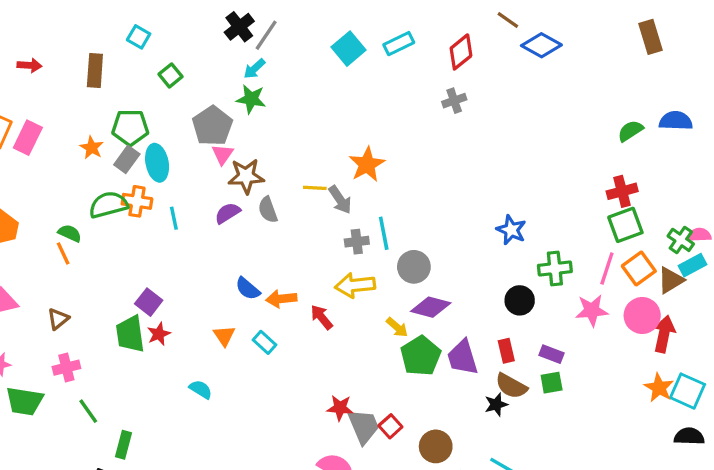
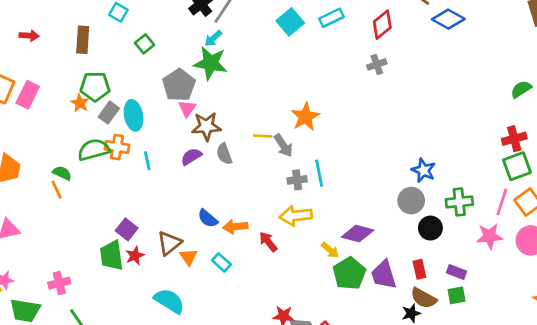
green star: (251, 99) -> (211, 63), size x1.4
green pentagon: (130, 128) -> (95, 86), moved
gray circle: (414, 267) -> (411, 201), moved
brown triangle: (58, 319) -> (169, 243), moved, size x1.4
cyan semicircle: (201, 389) -> (169, 301), size x1.6

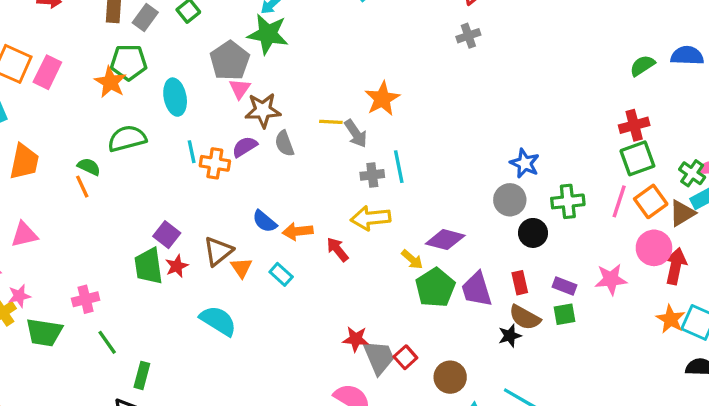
orange star: (80, 103) -> (110, 82), size x1.4
gray rectangle: (109, 113) -> (145, 18), moved
orange cross: (117, 147) -> (215, 163), moved
pink star: (490, 236) -> (611, 279), moved

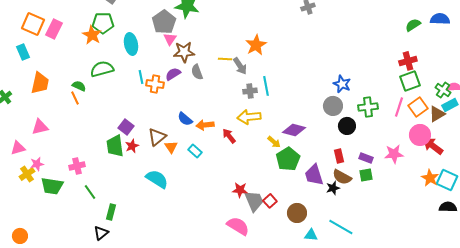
red arrow: (676, 266) -> (433, 146), turned -65
purple trapezoid: (477, 289) -> (314, 175), moved

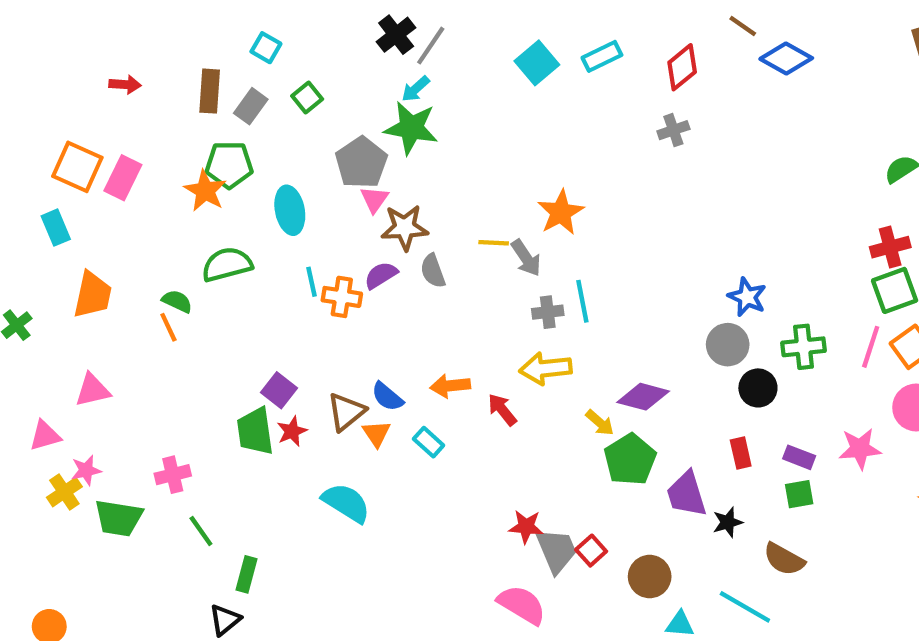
blue semicircle: (185, 119) -> (387, 397), moved
brown semicircle: (342, 177) -> (784, 559), moved

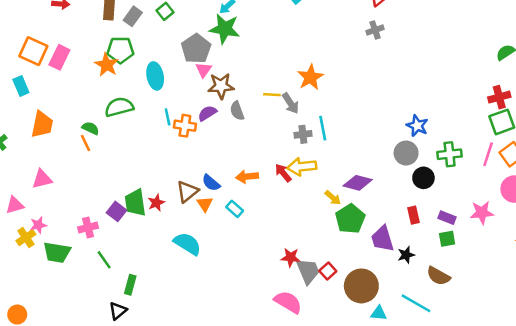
purple square: (279, 390) -> (117, 211), moved
red arrow: (502, 410) -> (283, 173), moved
brown circle: (650, 577) -> (361, 286), size x1.4

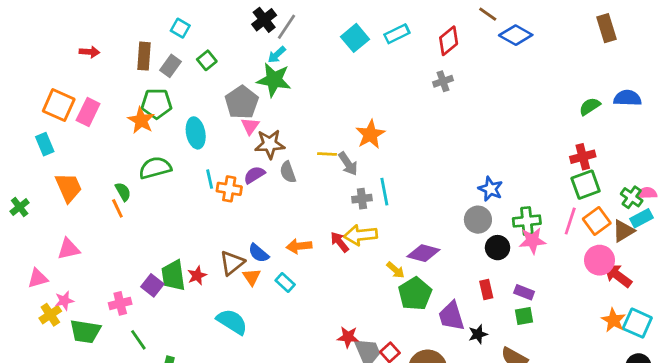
orange trapezoid: (42, 124) -> (68, 187), turned -36
green semicircle: (90, 128) -> (123, 192), turned 35
pink star: (482, 213) -> (532, 241), moved

